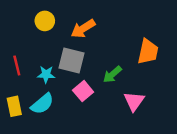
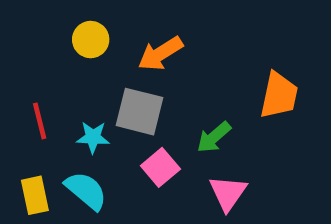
pink triangle: (134, 101) -> (228, 193), moved
cyan semicircle: (42, 104) -> (86, 191), turned -100

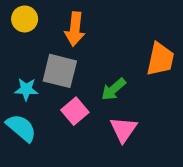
orange arrow: (160, 53) -> (75, 29), turned -52

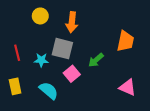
cyan semicircle: (21, 128) -> (49, 91), moved
pink triangle: (123, 130) -> (127, 87), moved, turned -42

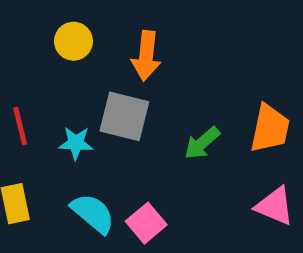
orange trapezoid: (125, 41) -> (270, 128), moved
pink square: (72, 74) -> (146, 223), moved

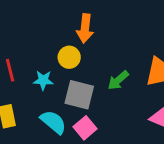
yellow circle: (73, 41) -> (69, 57), moved
gray square: (124, 116) -> (79, 95), moved

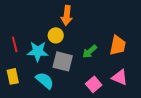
cyan star: (43, 80) -> (38, 51), size x1.5
pink square: (85, 128) -> (94, 84), moved

